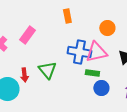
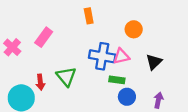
pink triangle: (96, 52) -> (121, 56), size x0.7

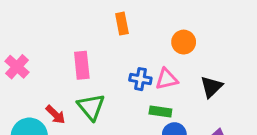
pink rectangle: (44, 37) -> (82, 65), moved, turned -42
blue cross: (102, 56) -> (140, 79), size x0.6
red arrow: (40, 82) -> (56, 115), turned -40

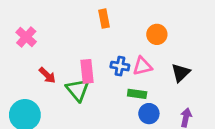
pink rectangle: (82, 65) -> (87, 71), moved
pink cross: (17, 67) -> (26, 37), moved
red arrow: (56, 115) -> (47, 75), moved

